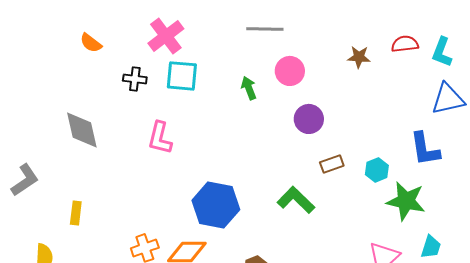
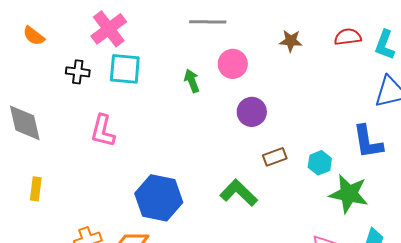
brown star: (359, 57) -> (291, 41), moved
yellow rectangle: (76, 213) -> (36, 189), moved

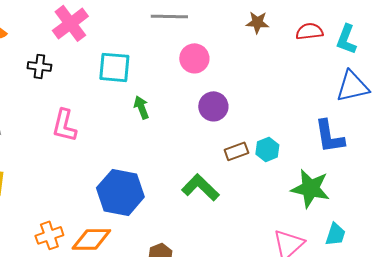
brown star: (291, 41) -> (257, 22), moved
cyan square: (125, 69) -> (114, 67), moved
green arrow: (192, 81) -> (141, 107), moved
cyan hexagon: (320, 163) -> (267, 149), moved

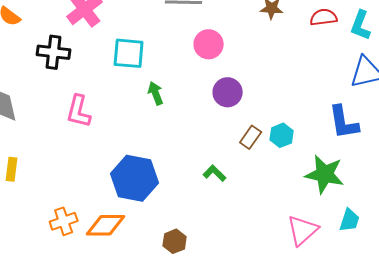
black cross: (39, 66) -> (54, 52), size x1.4
brown rectangle: (236, 151) -> (251, 137), turned -35
green L-shape: (200, 187) -> (215, 173), size x0.6

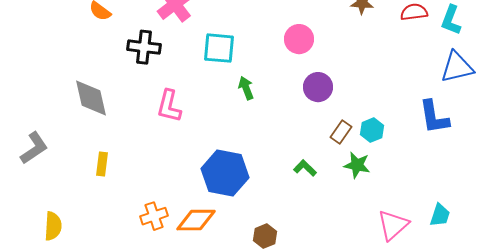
green star: (325, 174) -> (357, 165), moved, size x0.7

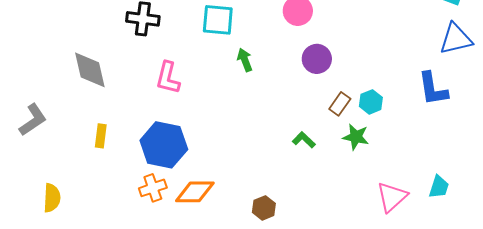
blue hexagon: (225, 173) -> (164, 145), moved

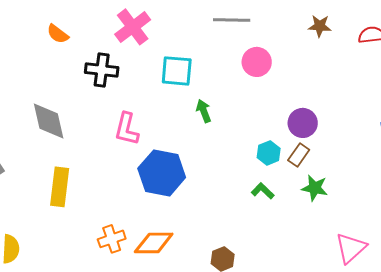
purple circle: (317, 59) -> (303, 123), moved
cyan hexagon: (371, 102) -> (269, 153), moved
yellow rectangle: (101, 136) -> (60, 187), size x1.6
blue hexagon: (164, 145) -> (162, 173), moved

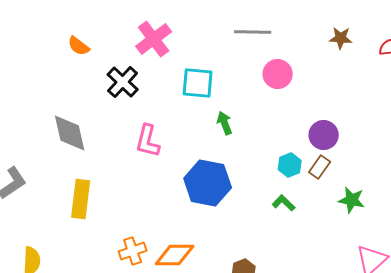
black cross: (102, 70) -> (123, 82), turned 36
blue hexagon: (162, 173) -> (208, 183), moved
green star: (315, 188) -> (352, 200), moved

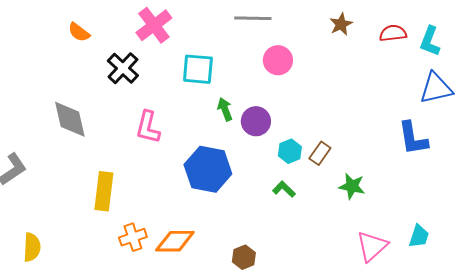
brown star: (341, 38) -> (341, 24), turned -30
purple circle: (324, 135) -> (256, 121), moved
yellow rectangle: (81, 199) -> (104, 191), moved

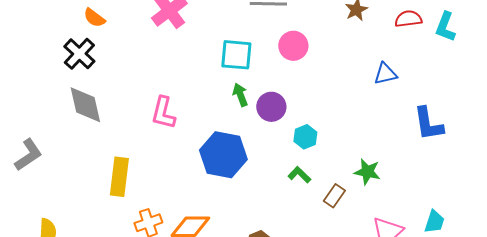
black cross: (123, 68) -> (79, 54), moved
cyan square: (198, 69) -> (236, 55), moved
blue triangle: (436, 88) -> (385, 74), moved, size x0.7
brown rectangle: (320, 153) -> (334, 196), moved

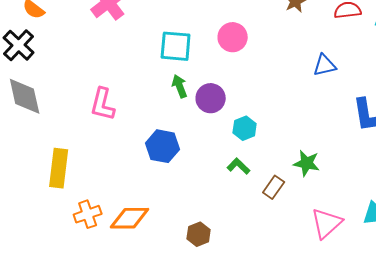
blue hexagon: (223, 155) -> (163, 146), size x0.7

